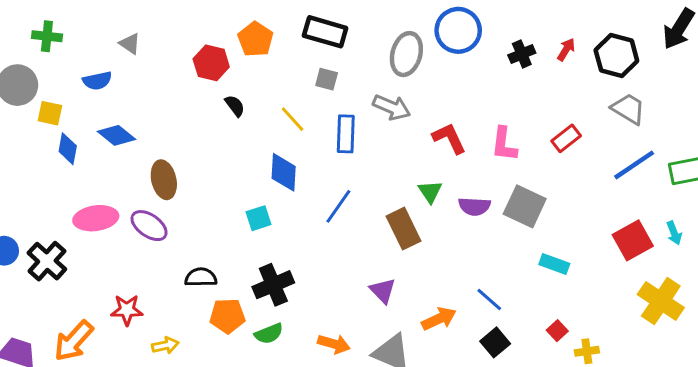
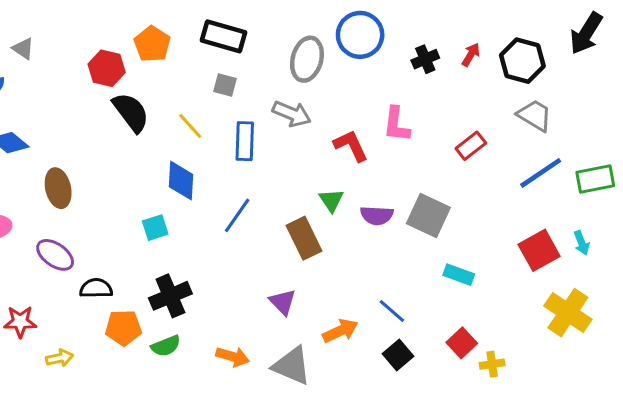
black semicircle: (235, 106) -> (131, 112), size x1.8
pink L-shape: (504, 144) -> (396, 124), moved
purple ellipse: (149, 226) -> (55, 255), moved
red square: (557, 331) -> (462, 343), size x1.4

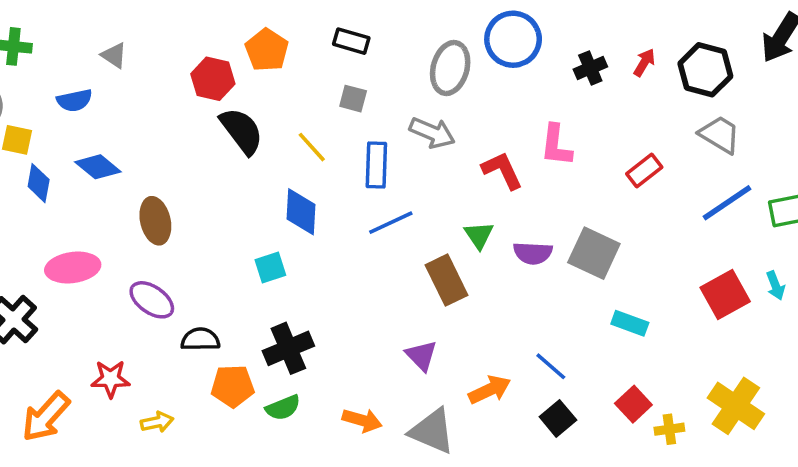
black rectangle: (223, 36) -> (351, 41), size x0.7
blue line: (237, 215) -> (391, 223), moved, turned 30
yellow cross: (568, 313) -> (736, 406), moved

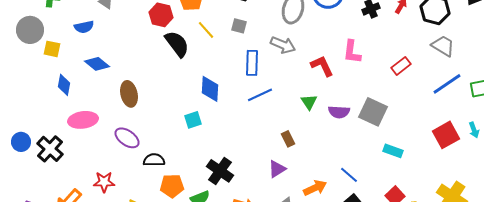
yellow line: (312, 147) -> (206, 30), moved
blue diamond: (39, 183) -> (64, 85), moved
brown rectangle: (447, 280) -> (288, 139), moved, size x0.6
black cross: (288, 348) -> (220, 171), moved, turned -32
purple triangle: (421, 356) -> (277, 169), turned 42

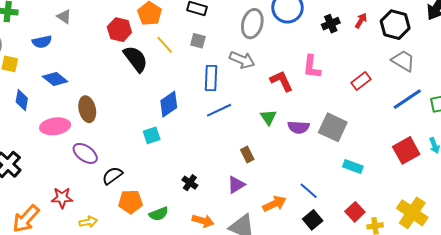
blue diamond: (210, 89) -> (169, 104), turned 52
pink ellipse: (83, 120) -> (55, 126), moved
black semicircle: (154, 160) -> (112, 176), turned -35
black cross: (220, 171) -> (190, 183), moved, size x0.6

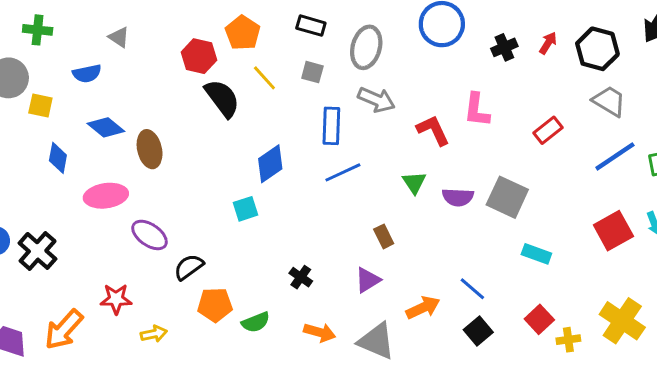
gray ellipse: (252, 24) -> (366, 47), moved
brown ellipse: (87, 109) -> (150, 149), moved

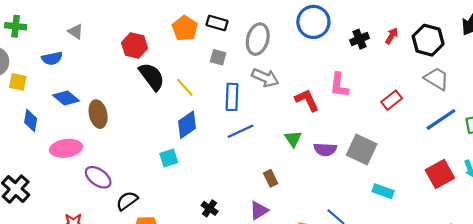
orange pentagon: (243, 33) -> (185, 28), moved
yellow line: (264, 78) -> (185, 87), moved

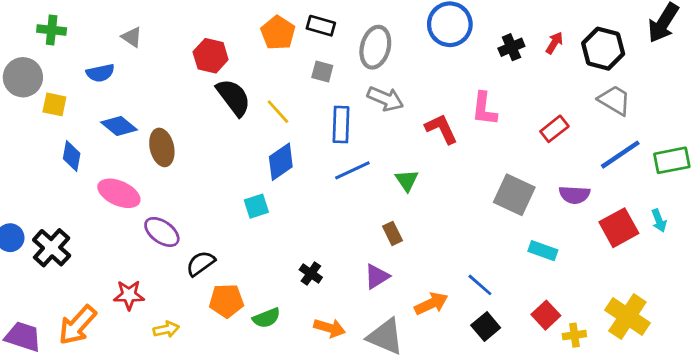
green triangle: (293, 139) -> (407, 180), moved
pink ellipse: (66, 148) -> (119, 193), turned 32
purple semicircle: (325, 149) -> (574, 195), moved

